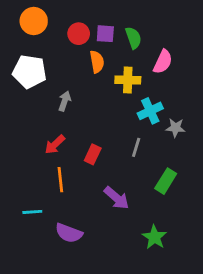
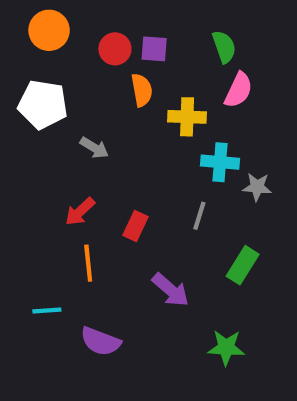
green semicircle: (133, 38) -> (224, 47), moved
gray arrow: (65, 101) -> (94, 148), turned 102
cyan cross: (150, 111) -> (220, 162), turned 30
green star: (154, 237) -> (226, 348), turned -30

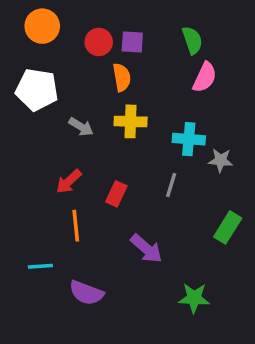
yellow cross: (187, 117) -> (131, 121), moved
green rectangle: (243, 265) -> (228, 227), moved

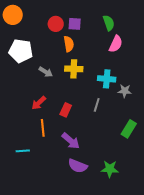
orange circle: (42, 26) -> (13, 15), moved
purple arrow: (146, 249) -> (71, 141), moved
purple semicircle: (86, 293) -> (78, 166), moved

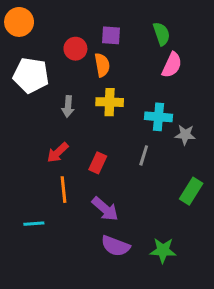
red circle: (56, 24) -> (75, 49), moved
gray arrow: (46, 72) -> (68, 107), turned 64

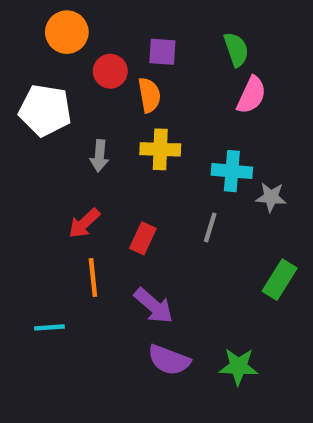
orange circle: (19, 22) -> (67, 32), moved

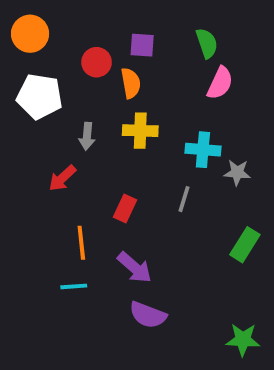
orange circle: (67, 32) -> (30, 34), moved
red arrow: (84, 223) -> (62, 178), moved
cyan line: (49, 327) -> (74, 286), moved
green star: (238, 367) -> (243, 340), moved

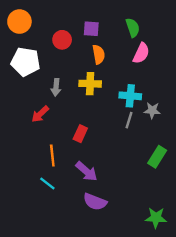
orange semicircle: (131, 83) -> (99, 54), moved
gray line: (184, 199) -> (129, 120), moved
cyan line: (74, 286) -> (47, 184), turned 42

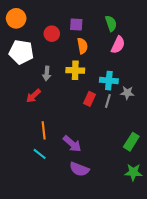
red rectangle: (80, 134) -> (90, 99), moved
green rectangle: (157, 157) -> (131, 142), moved
green star: (156, 218) -> (133, 172), moved

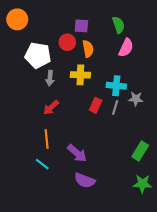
red circle: (52, 34) -> (67, 42), moved
white pentagon: (21, 52) -> (38, 55), moved
red arrow: (33, 96) -> (51, 108), moved

